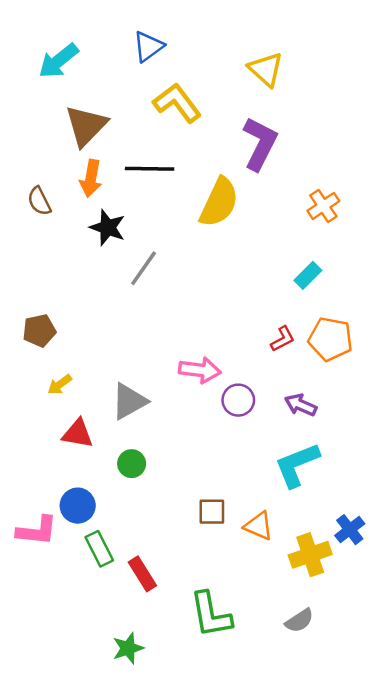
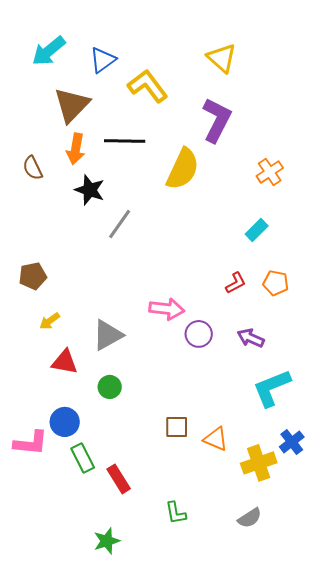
blue triangle: (148, 47) -> (103, 60), moved
orange pentagon: (331, 339) -> (276, 283), size x0.7
cyan L-shape: (297, 465) -> (272, 388), moved
green L-shape: (211, 615) -> (176, 513), size x0.6

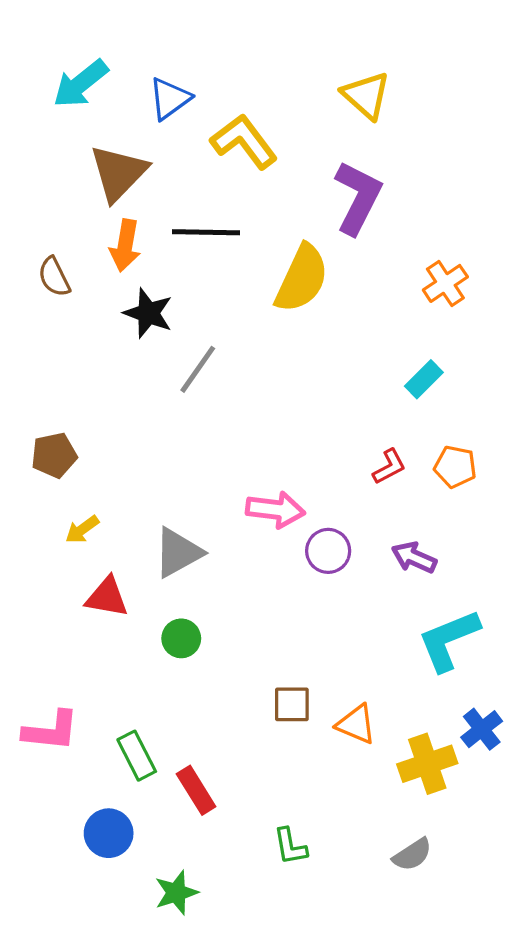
blue circle: (65, 422) -> (109, 833), moved

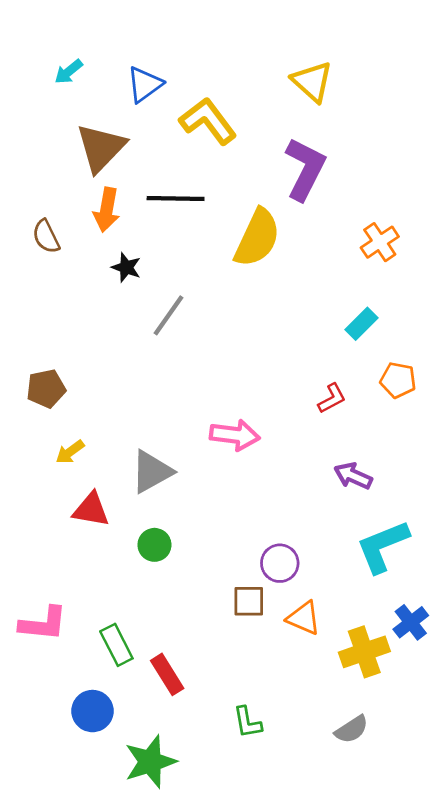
cyan arrow: (81, 84) -> (69, 72), size x0.6
black star: (148, 313) -> (126, 267), size x0.7
orange pentagon: (455, 467) -> (398, 380), moved
purple circle: (328, 551) -> (280, 563), moved
green star: (176, 893) -> (150, 762), size x1.4

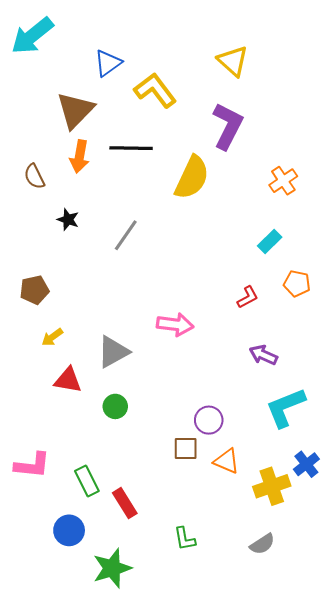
cyan arrow: (69, 72) -> (32, 36), moved, size x2.0
black star: (126, 267) -> (68, 219), moved

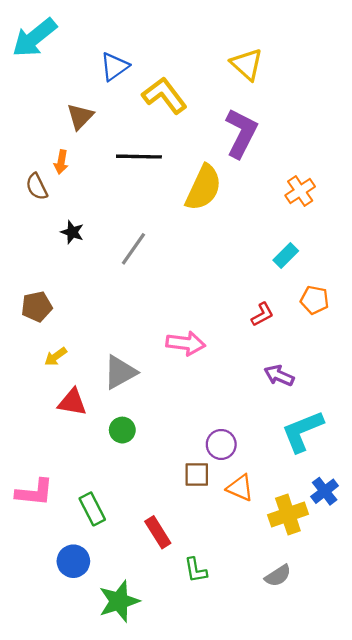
brown triangle: (75, 110) -> (80, 117), size x0.7
orange arrow: (80, 156) -> (61, 162), moved, size x0.7
red rectangle: (125, 503) -> (158, 532), moved

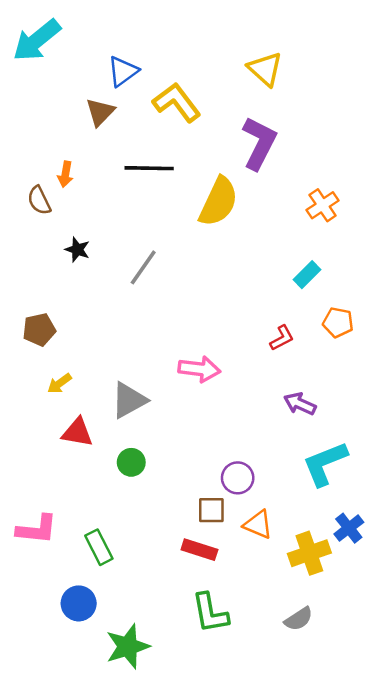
brown triangle: (80, 117) -> (100, 112), moved
red rectangle: (158, 532) -> (199, 550), moved, turned -40
green L-shape: (196, 570) -> (210, 613), size x1.5

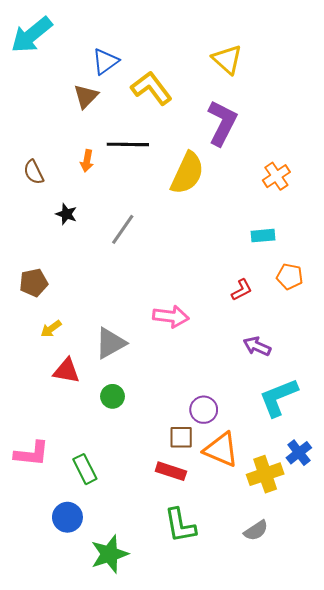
orange arrow: (65, 174) -> (87, 161), moved
cyan rectangle: (307, 275) -> (263, 236), turned 40
orange triangle: (258, 525) -> (221, 450), size x1.4

